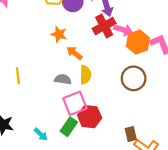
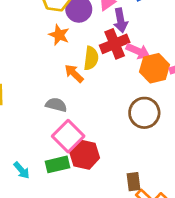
orange star: (59, 34) -> (59, 35), moved
yellow semicircle: (85, 75) -> (91, 58), moved
pink square: (75, 103) -> (68, 136), turned -30
green rectangle: (69, 127) -> (58, 164), turned 36

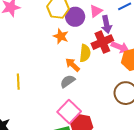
gray semicircle: (56, 105) -> (68, 81), moved, turned -49

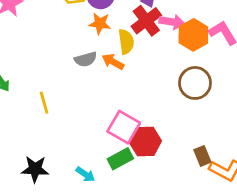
orange star: (61, 36) -> (100, 24), moved
gray semicircle: (68, 81) -> (86, 59), moved, turned -147

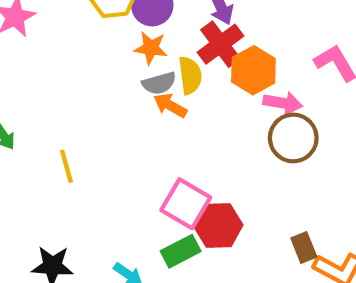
pink arrow: (172, 22) -> (283, 103), moved
orange hexagon: (193, 35) -> (253, 70), moved
gray semicircle: (86, 59) -> (159, 83), moved

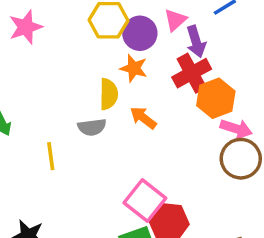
yellow semicircle: (190, 75) -> (109, 94), moved
gray semicircle: (159, 83) -> (92, 127), moved

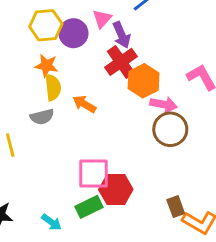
orange star: (134, 68) -> (46, 66), moved
pink square: (145, 200) -> (93, 174), turned -32

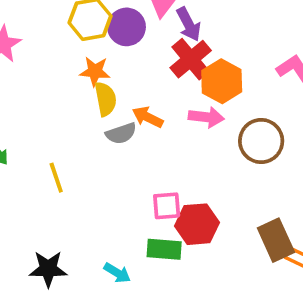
pink arrow: (164, 104) -> (206, 117), moved
gray semicircle: (42, 117) -> (121, 133), moved
pink square: (93, 174) -> (167, 206), size x0.7
green rectangle: (89, 207) -> (164, 249), turned 35
brown rectangle: (176, 207) -> (276, 240), size x1.5

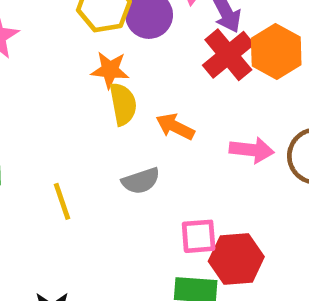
orange hexagon: (222, 81) -> (276, 51), moved
pink arrow: (206, 117) -> (252, 150), moved
gray semicircle: (121, 133) -> (141, 181), moved

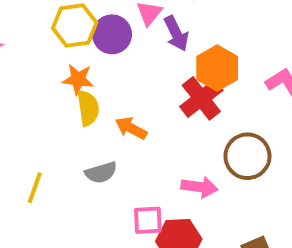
red cross: (228, 55) -> (201, 98), moved
pink arrow: (252, 150) -> (199, 187), moved
yellow line: (62, 201) -> (35, 188), turned 36

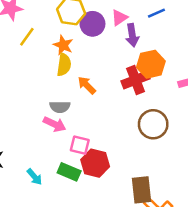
pink arrow: (199, 187) -> (55, 124), moved
yellow line: (35, 188) -> (27, 37), moved

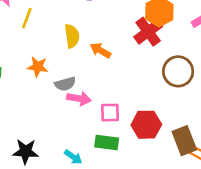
orange star: (63, 45) -> (38, 67), moved
gray semicircle: (60, 107) -> (65, 84), moved
red hexagon: (95, 163) -> (146, 125), moved

